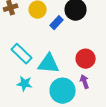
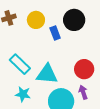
blue rectangle: (57, 23) -> (55, 33), turned -64

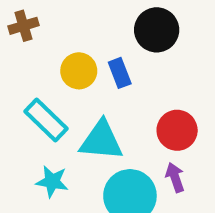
yellow circle: (36, 20) -> (79, 71), moved
blue rectangle: (55, 33) -> (120, 73), moved

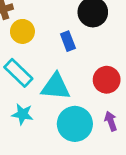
yellow circle: (79, 71) -> (22, 31), moved
purple arrow: (175, 177) -> (111, 121), moved

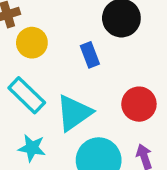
cyan triangle: (56, 87) -> (74, 113), turned -40

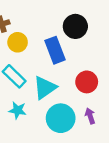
blue rectangle: (90, 55) -> (55, 50), size x1.6

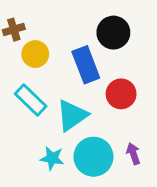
red circle: (87, 82) -> (121, 94), moved
cyan star: (18, 110) -> (52, 158), moved

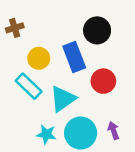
yellow circle: (35, 54) -> (39, 58), moved

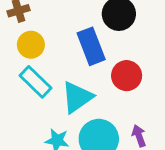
yellow circle: (39, 58) -> (31, 45), moved

